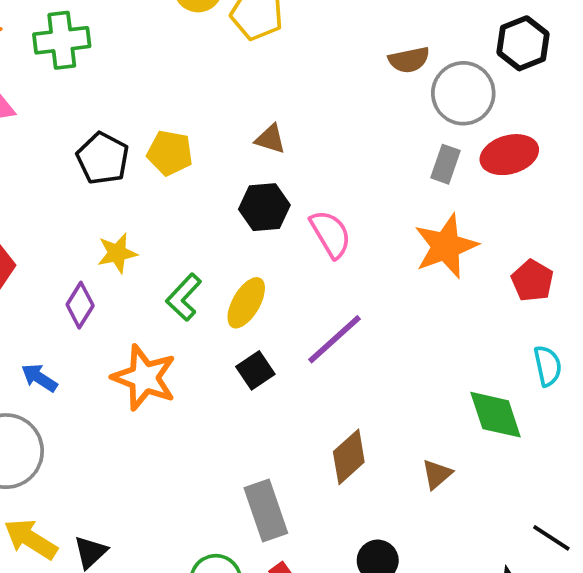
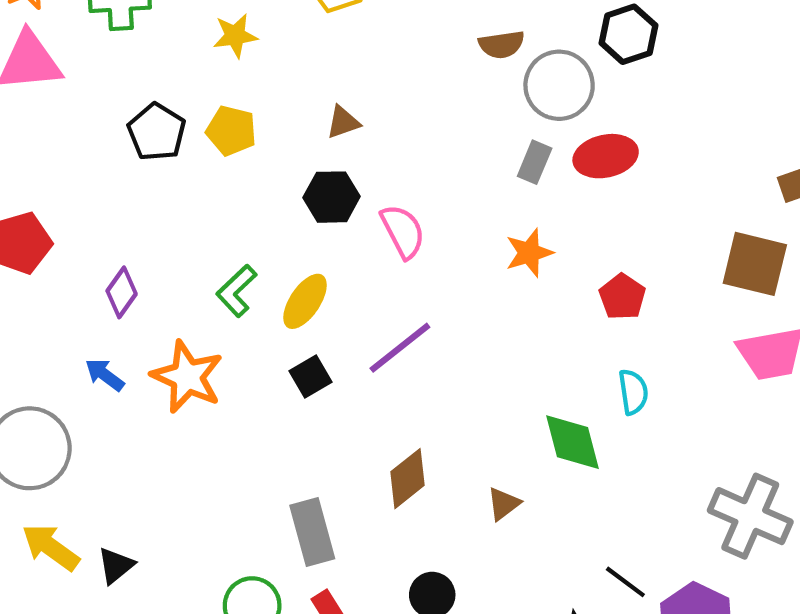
brown triangle: (270, 139) -> (343, 122), turned -40
orange star: (446, 246) -> (529, 253), size x0.7
yellow star: (117, 253) -> (235, 36), moved
blue arrow: (39, 378) -> (105, 375), moved

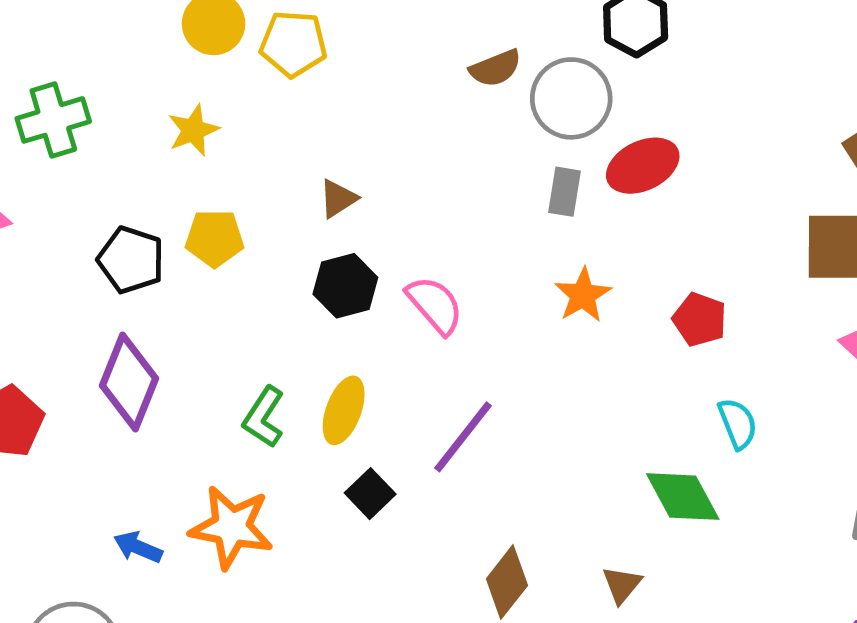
purple diamond: (122, 292) -> (129, 382), moved, size x1.6

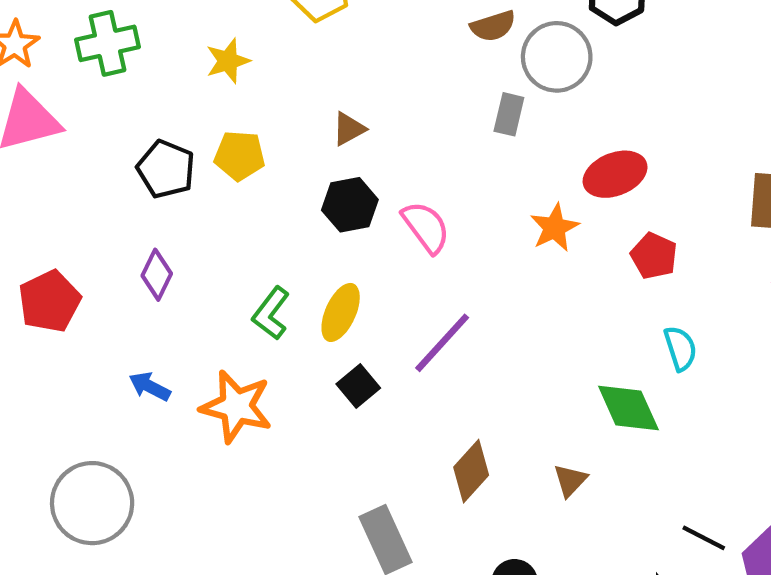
red ellipse: (643, 166) -> (615, 174), moved
gray rectangle: (564, 192) -> (509, 114), moved
purple diamond: (129, 382) -> (157, 275), size x0.6
blue arrow: (138, 547) -> (150, 386), moved

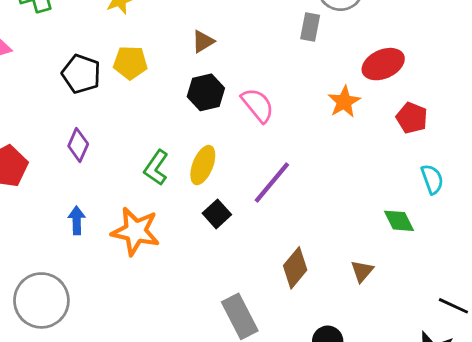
blue arrow: (150, 386) -> (77, 220), turned 64
green diamond: (628, 408) -> (399, 221), size x0.7

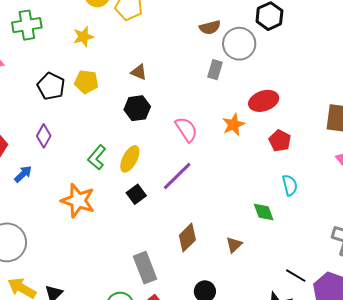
brown triangle: (203, 42) -> (139, 72), turned 48
pink semicircle: (258, 105) -> (186, 129), moved
blue arrow: (77, 220) -> (23, 174), moved, turned 42

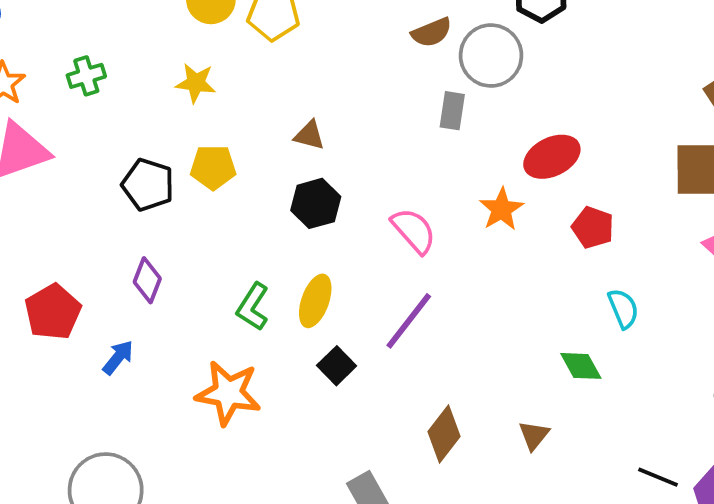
green cross: (27, 25) -> (86, 76), size x0.7
yellow star: (83, 37) -> (196, 83), turned 30

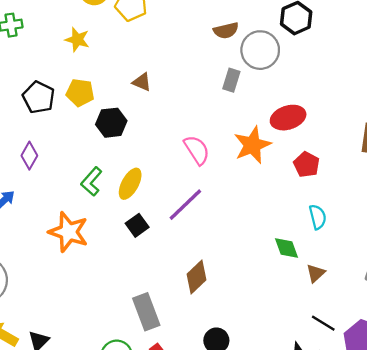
black hexagon: (316, 203) -> (111, 123), moved
orange star: (501, 209) -> (252, 145), size x1.4
brown triangle: (534, 435) -> (316, 273), moved

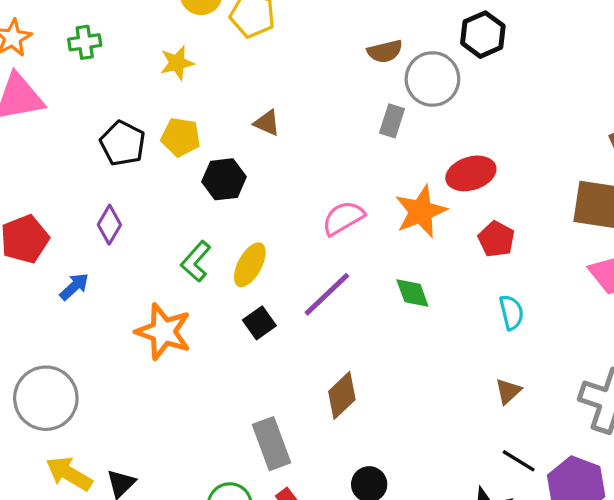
yellow star: (77, 40) -> (177, 63), turned -30
pink semicircle: (197, 150) -> (343, 218), turned -88
green diamond: (286, 248) -> (412, 293), moved

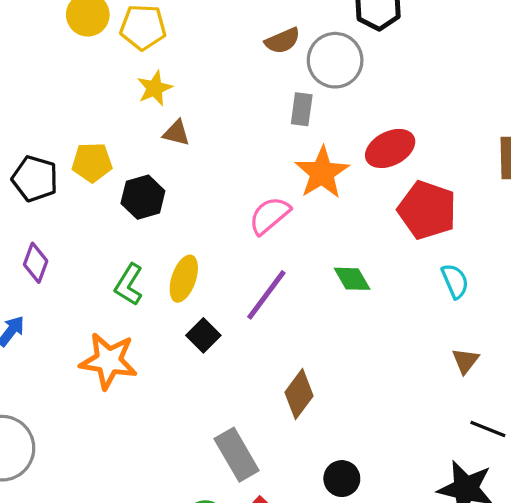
yellow star: (177, 63) -> (155, 88), moved
orange star: (421, 211) -> (322, 173), moved
red pentagon: (496, 239) -> (427, 210), size x1.6

